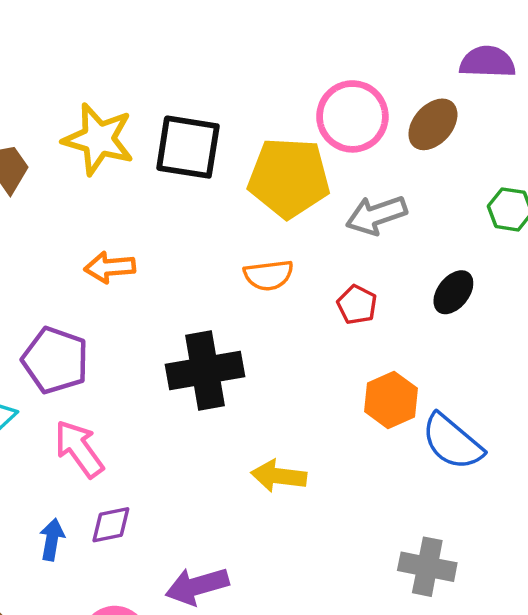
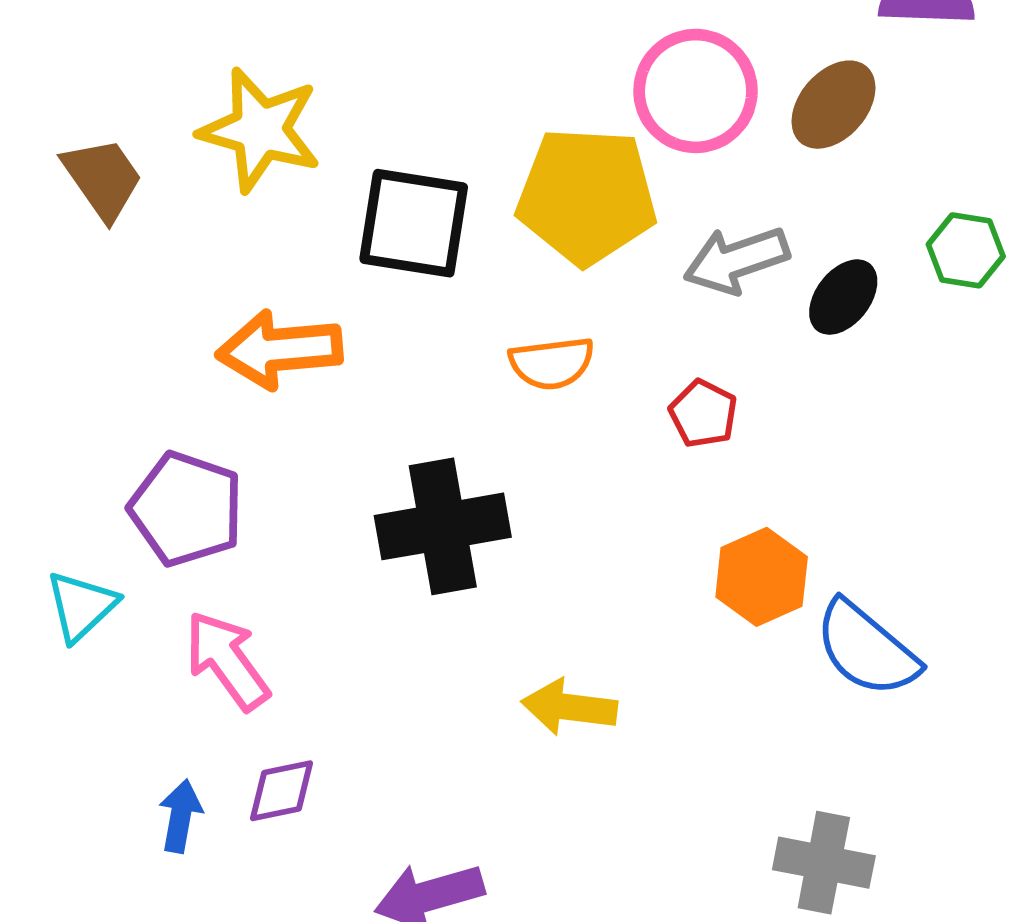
black square: (188, 147) -> (414, 223), moved
orange arrow: (110, 267) -> (280, 350), size x1.4
black ellipse: (453, 292) -> (843, 297), moved

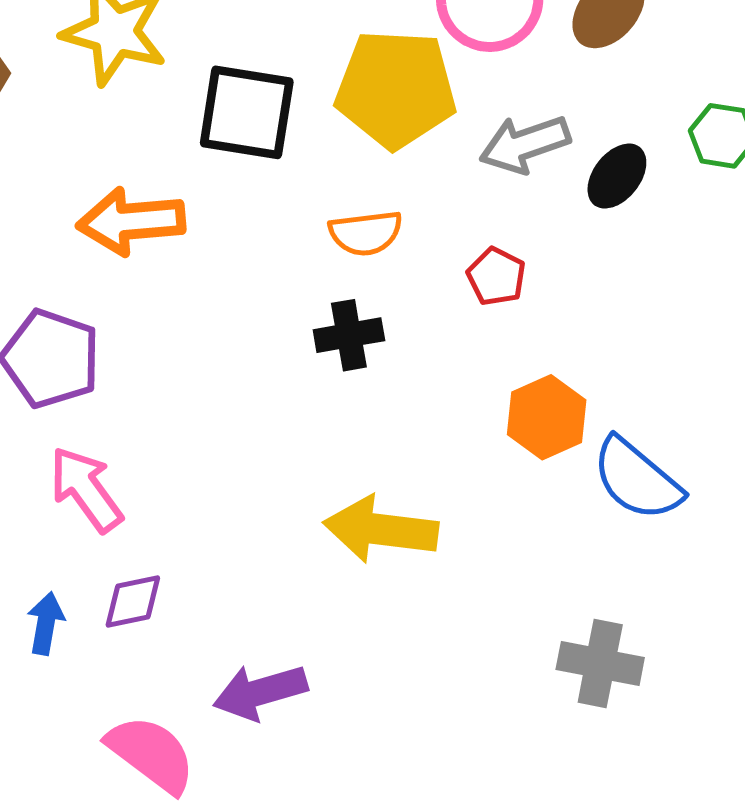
black cross: (443, 526) -> (349, 335), moved, size x0.6
yellow arrow: (569, 707) -> (381, 529), size x1.4

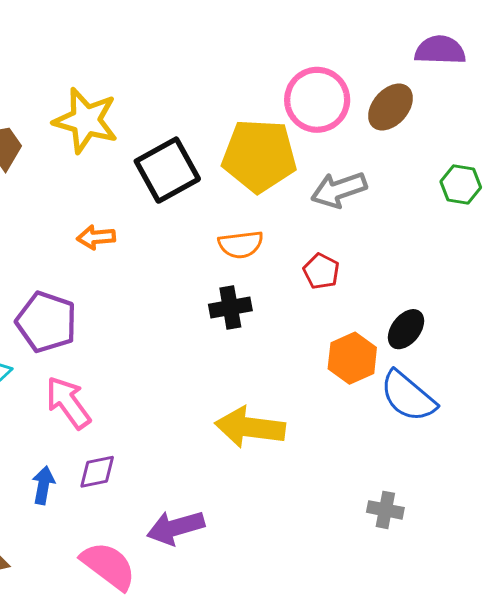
black square: (247, 112) -> (167, 170), turned -38
black ellipse: (617, 176) -> (406, 329), moved
orange arrow: (131, 221) -> (96, 237), size x0.6
gray cross: (600, 663) -> (385, 510), size x0.7

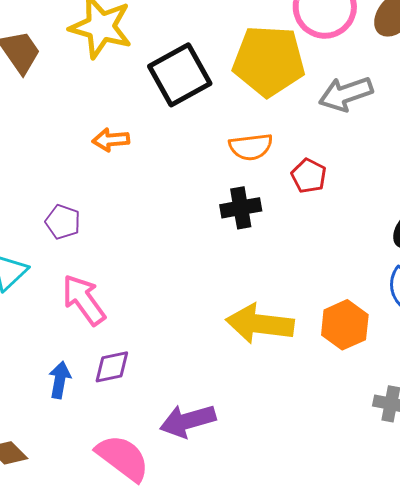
red pentagon: (321, 271) -> (309, 176), moved
purple pentagon: (46, 322) -> (63, 222), size x0.6
orange hexagon: (352, 358) -> (345, 325), moved

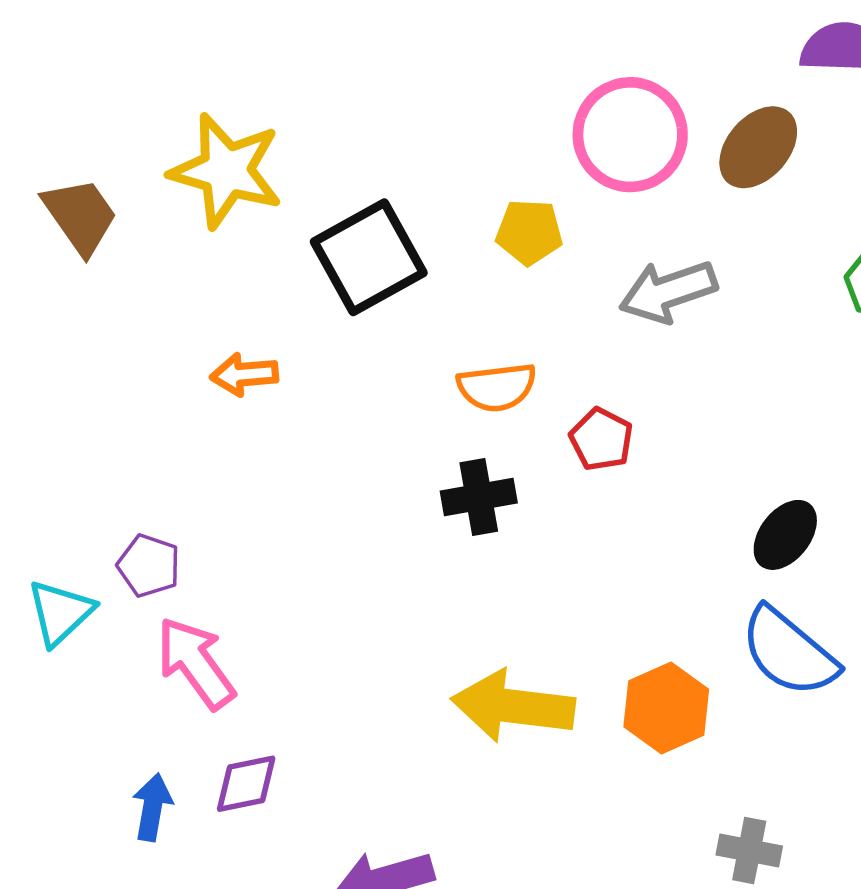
yellow pentagon: (269, 61) -> (529, 232), size x0.5
purple pentagon: (63, 222) -> (149, 566), moved

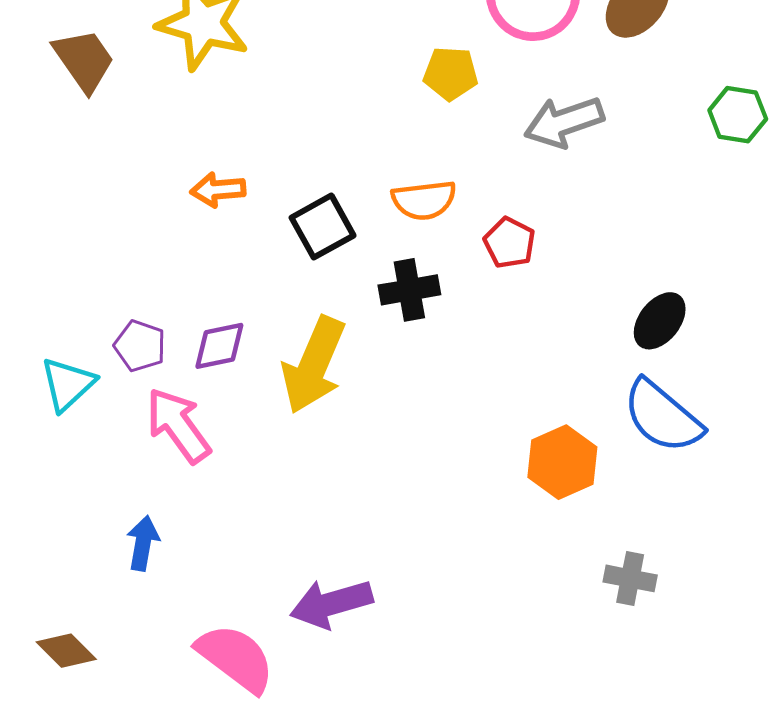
black square: (369, 257) -> (322, 227), moved, size x0.7
yellow arrow: (513, 706) -> (314, 365), moved, turned -74
purple diamond: (246, 784) -> (219, 346), moved

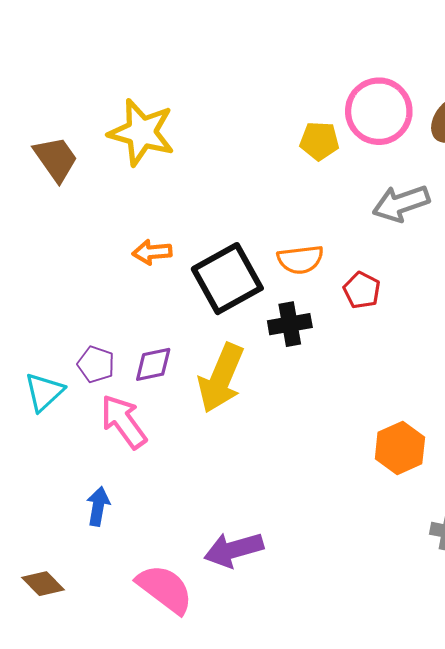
yellow pentagon: (451, 73) -> (319, 141), moved
black square: (322, 227) -> (227, 279), size x1.5

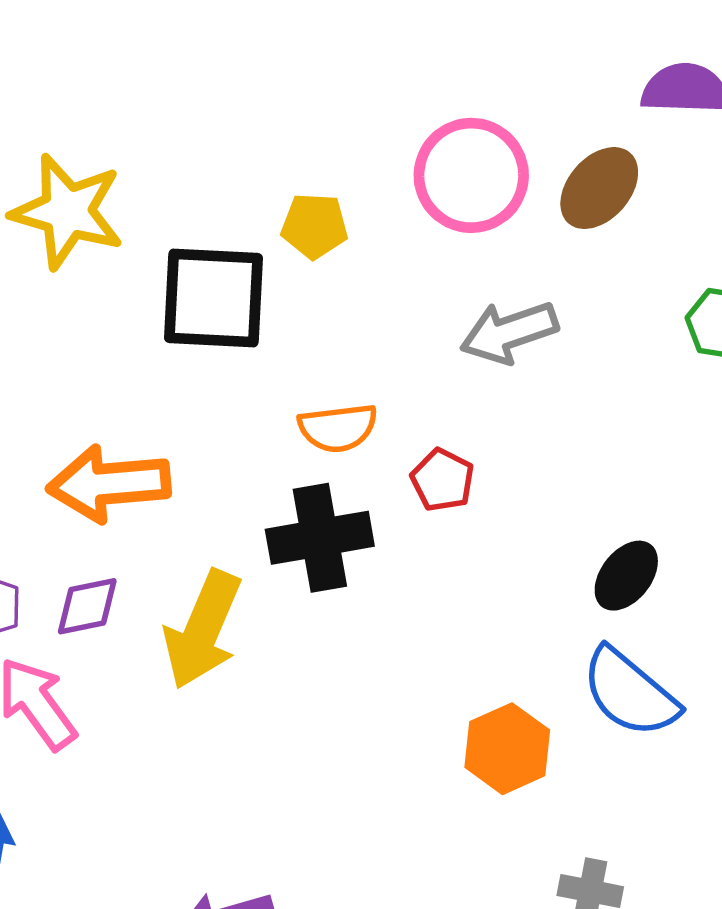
yellow pentagon: (319, 141) -> (314, 226), moved
orange arrow: (152, 252) -> (109, 484), moved, size x1.8
black square: (227, 279) -> (213, 298), moved, turned 32
black cross: (290, 324) -> (320, 538), size x1.4

